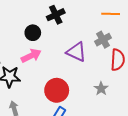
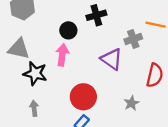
gray cross: (103, 40) -> (133, 39), moved
pink arrow: (31, 56) -> (62, 55), turned -66

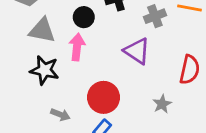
gray cross: (133, 39) -> (155, 16), moved
gray triangle: (19, 49) -> (42, 30), moved
gray arrow: (34, 108) -> (60, 115), moved, turned 119

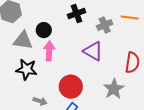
black circle: (84, 17) -> (44, 30), moved
gray star: (162, 104) -> (114, 89), size x1.5

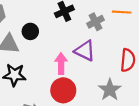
pink arrow: (49, 51) -> (61, 64), moved

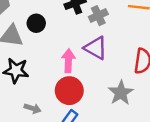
gray cross: (95, 22) -> (98, 16), moved

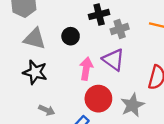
black circle: (36, 23) -> (71, 36), moved
red circle: (69, 91) -> (98, 99), moved

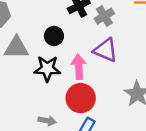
black star: (35, 72) -> (47, 69), moved
red circle: (98, 99) -> (81, 98), moved

